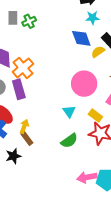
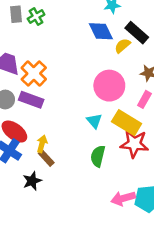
purple rectangle: (19, 89) -> (31, 100), turned -48
yellow rectangle: (95, 115) -> (127, 123), size x1.6
green semicircle: (69, 141) -> (98, 156), turned 144

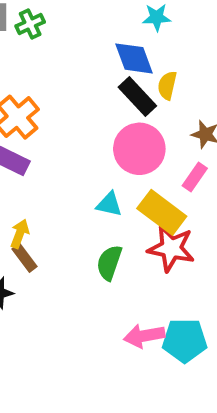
black rectangle: (137, 33) -> (137, 97), moved
yellow semicircle: (122, 46) -> (167, 85), turned -42
cyan triangle: (94, 121) -> (109, 204), turned -42

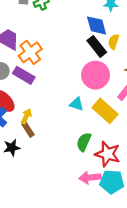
red star: (171, 248) -> (108, 154), moved
green semicircle: (109, 263) -> (84, 142), moved

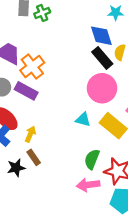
brown rectangle: (28, 130) -> (34, 157), moved
pink arrow: (90, 178) -> (88, 185), moved

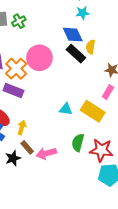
pink circle: (102, 88) -> (39, 58), moved
pink arrow: (88, 185) -> (46, 153), moved

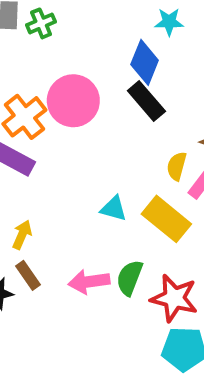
blue diamond: (73, 35) -> (145, 62), turned 40
yellow semicircle: (91, 47) -> (177, 166), moved
pink arrow: (46, 153) -> (89, 282), moved

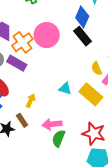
yellow semicircle: (177, 166) -> (97, 69), turned -40
yellow arrow: (22, 235) -> (31, 101), moved
green semicircle: (130, 278) -> (59, 138), moved

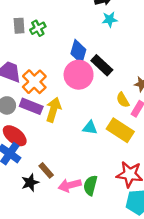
blue diamond: (82, 17) -> (78, 52), moved
pink circle: (47, 35) -> (79, 75), moved
yellow arrow: (31, 101) -> (53, 110), moved, size x1.5
pink arrow: (52, 124) -> (70, 185), moved

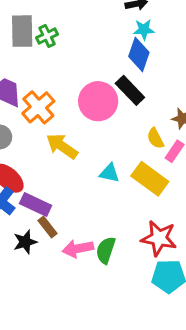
gray rectangle: (19, 26) -> (22, 31), size x1.5
blue diamond: (78, 52) -> (139, 54), moved
purple rectangle: (31, 106) -> (36, 204), moved
yellow arrow: (53, 110) -> (62, 146), turned -75

